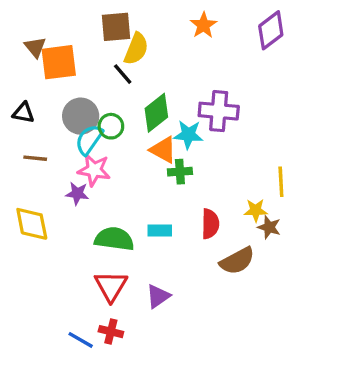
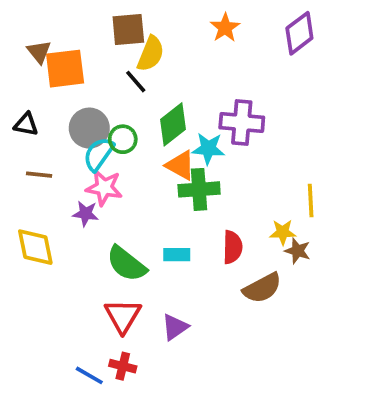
green cross: (180, 172) -> (199, 189), size x1.5
green semicircle: (114, 239) -> (126, 264), turned -150

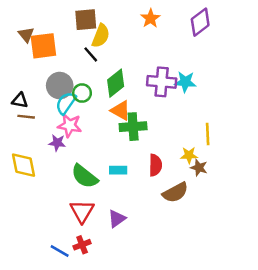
black triangle: (26, 124) -> (20, 100), moved
cyan star: (208, 149) -> (185, 82), moved
red cross: (123, 366) -> (82, 245), turned -35

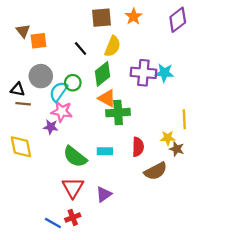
brown square: (86, 20) -> (102, 18), moved
yellow semicircle: (101, 36) -> (113, 46), moved
orange square: (43, 46) -> (39, 41), size x0.7
gray circle: (60, 86) -> (41, 76), moved

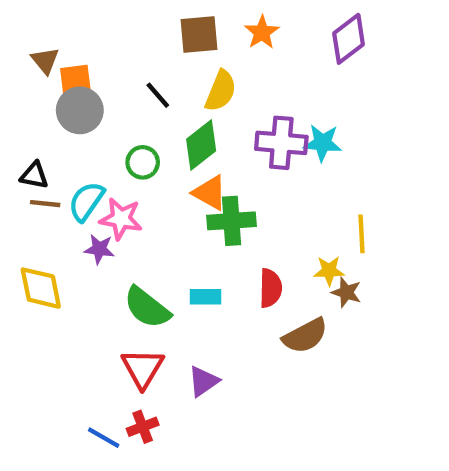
gray circle: (41, 76) -> (80, 110), moved
cyan semicircle: (58, 92) -> (86, 201), moved

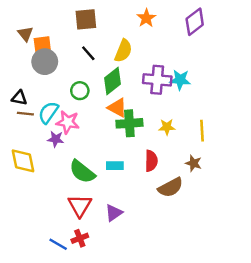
brown square: (199, 35) -> (86, 19), moved
yellow star: (329, 271) -> (167, 127), moved

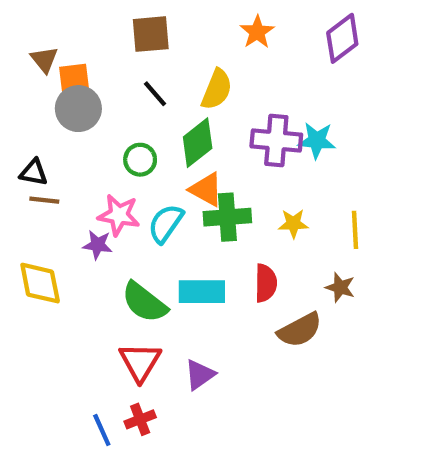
cyan semicircle: (48, 112) -> (166, 224), moved
cyan rectangle: (115, 166) -> (202, 292), size x1.5
blue line: (58, 244) -> (102, 430), turned 36

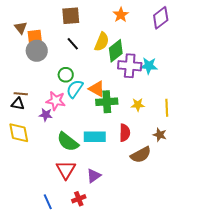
green diamond: (198, 143) -> (116, 51), moved
black triangle: (34, 172) -> (18, 104), moved
cyan semicircle: (166, 224) -> (75, 89), moved
red cross: (140, 419) -> (79, 199), moved

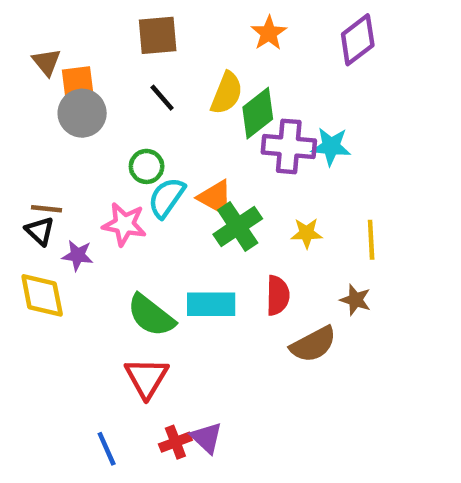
green cross: (107, 102) -> (238, 226), turned -30
black triangle: (18, 104) -> (40, 231), turned 32
purple star: (46, 115) -> (78, 255), moved
purple triangle: (94, 176) -> (207, 438), moved, turned -42

